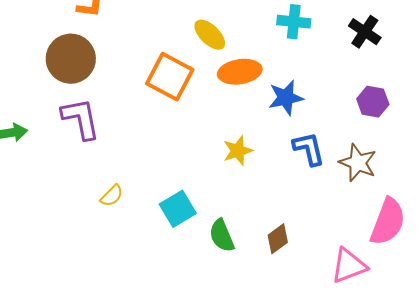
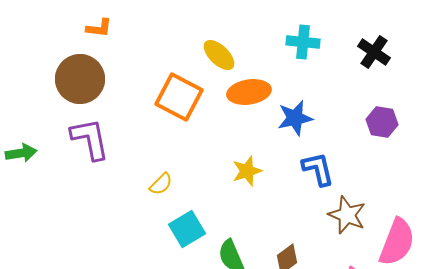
brown star: (358, 163) -> (347, 215), moved
yellow semicircle: (112, 196) -> (161, 184), moved

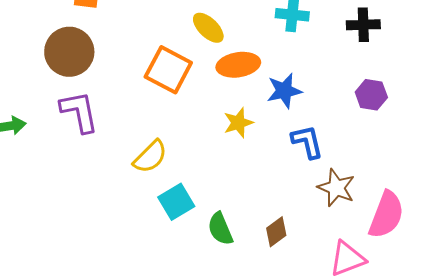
black cross: (374, 52) -> (363, 25), turned -36
yellow star: (247, 171) -> (238, 123), moved
yellow semicircle: (161, 184) -> (150, 157), size x1.5

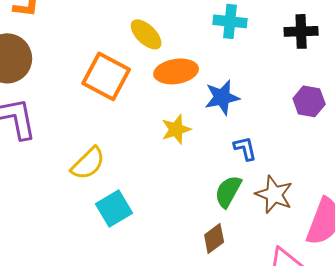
blue L-shape: (307, 142) -> (245, 148), size x0.7
green semicircle: (220, 229) -> (228, 191), moved, turned 52

